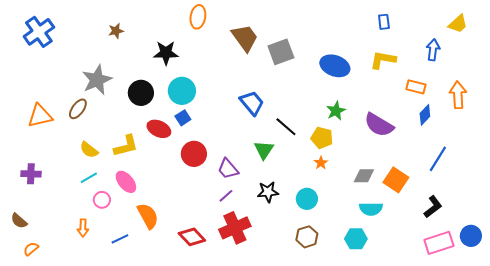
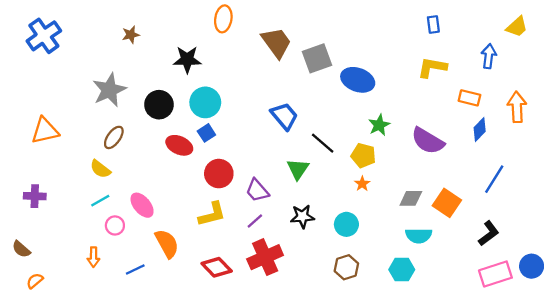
blue ellipse: (335, 66) -> (358, 80), moved
brown ellipse: (78, 109) -> (114, 137), moved
yellow L-shape: (126, 146) -> (212, 214), moved

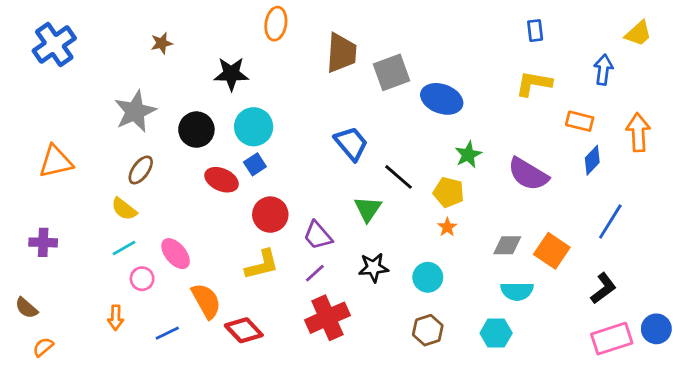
brown trapezoid: (276, 43) -> (341, 53), turned 40
red diamond: (217, 267) -> (244, 330), moved

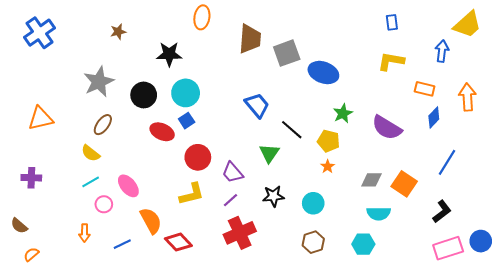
yellow trapezoid: (638, 33) -> (467, 25), size x1.4

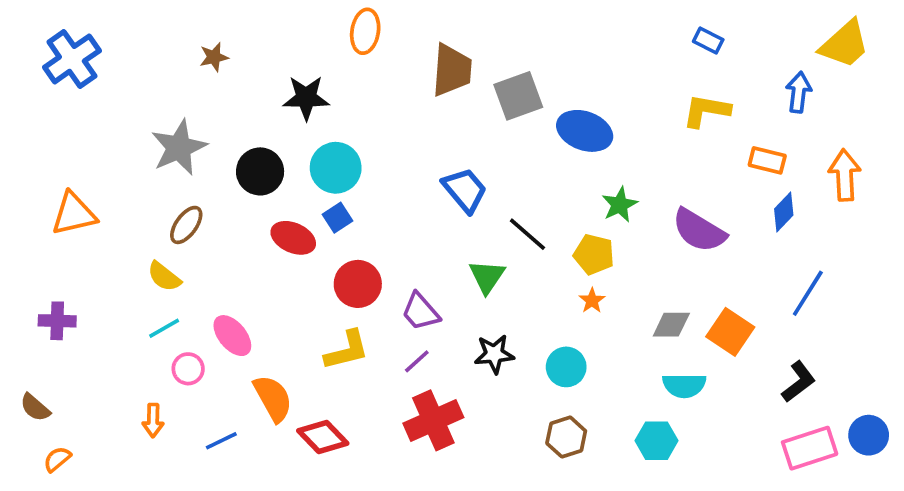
blue rectangle: (392, 22) -> (708, 41), turned -56

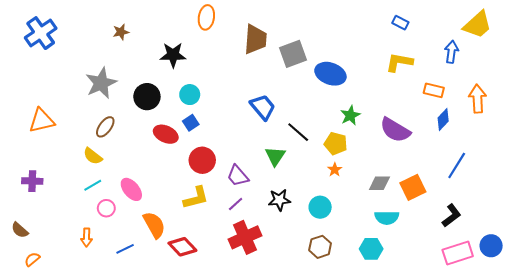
cyan circle: (336, 168) -> (190, 95), size x0.7
orange square: (730, 332) -> (413, 187), turned 30

